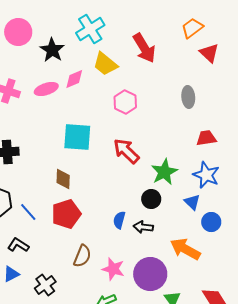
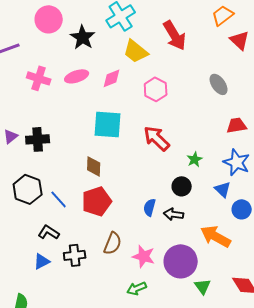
pink diamond: (74, 79) -> (112, 78), moved
gray ellipse: (188, 97) -> (219, 84), turned -30
green star: (164, 172) -> (195, 159), size x0.6
black cross: (45, 285) -> (75, 255), moved, turned 30

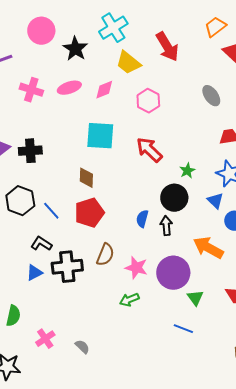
black circle: (182, 186) -> (174, 198), size x1.4
black arrow: (174, 214) -> (166, 226), turned 78
black cross: (75, 255) -> (67, 267), size x1.4

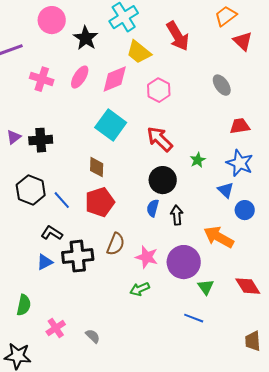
pink ellipse: (69, 88) -> (80, 77), turned -40
pink diamond: (104, 90) -> (115, 79), size x1.4
cyan square: (100, 136) -> (111, 125), turned 32
black circle: (174, 198) -> (163, 180), moved

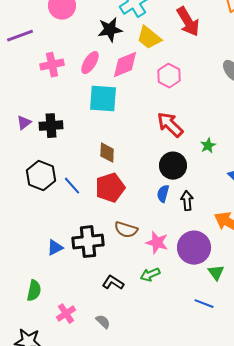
black star: (86, 38) -> (110, 30), moved, turned 30
pink cross: (42, 79) -> (52, 65), turned -30
cyan square: (111, 125) -> (103, 99), moved, turned -32
black L-shape: (52, 233) -> (113, 283), moved
brown semicircle: (116, 244) -> (126, 230), turned 85

